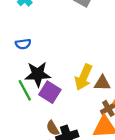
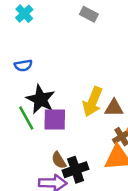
black star: (38, 74) -> (41, 99), turned 30
purple square: (50, 92) -> (55, 119), turned -30

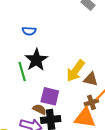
purple square: (55, 119) -> (50, 96), moved
brown semicircle: (59, 160) -> (40, 109), turned 136

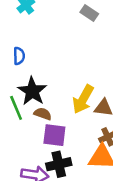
blue semicircle: (29, 31) -> (19, 56), turned -88
brown semicircle: (40, 109) -> (43, 114), moved

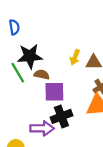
black star: (32, 91) -> (30, 56), turned -30
yellow arrow: (83, 99) -> (75, 57), size x0.6

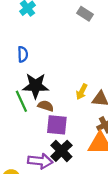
black cross: (61, 116) -> (61, 151), turned -30

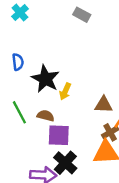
black star: (36, 86) -> (45, 79), moved, turned 30
yellow arrow: (82, 92) -> (65, 91), moved

